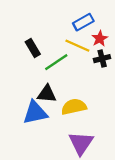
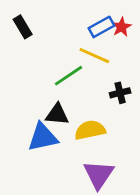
red star: (100, 39) -> (122, 27), moved
black rectangle: (33, 48) -> (23, 27), moved
black cross: (102, 59) -> (120, 93), moved

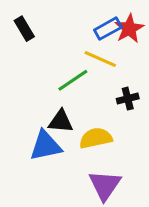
red star: (122, 27) -> (129, 29), size x1.4

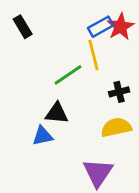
yellow line: (100, 59) -> (94, 55), turned 52
yellow semicircle: (96, 138) -> (116, 127), moved
blue triangle: (46, 146) -> (42, 136), size x0.7

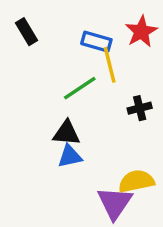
blue rectangle: (101, 27) -> (96, 42), moved, turned 45
yellow semicircle: (116, 127) -> (136, 181), moved
blue triangle: (42, 136) -> (70, 156), moved

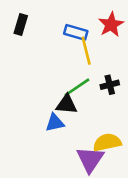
black rectangle: (27, 32) -> (21, 25), turned 48
green line: (80, 88) -> (77, 87), moved
black triangle: (66, 133) -> (67, 104), moved

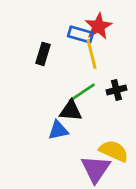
black rectangle: (21, 25) -> (43, 54), moved
red star: (111, 25) -> (98, 26), moved
yellow semicircle: (107, 142) -> (114, 151), turned 36

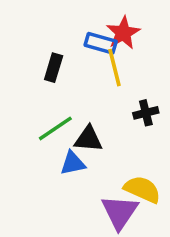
green line: (82, 93) -> (55, 128), moved

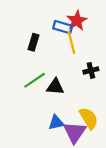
blue triangle: (73, 163) -> (56, 123), moved
yellow semicircle: (142, 189) -> (89, 118), turned 35

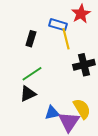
red star: (77, 21) -> (81, 14), moved
black cross: (91, 70) -> (84, 65), size x1.5
black triangle: (55, 87) -> (28, 94), moved, turned -30

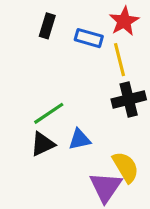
black rectangle: (31, 39) -> (47, 26), moved
yellow line: (66, 39) -> (119, 60), moved
blue triangle: (52, 113) -> (80, 139), moved

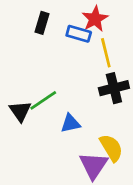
red star: (124, 21) -> (95, 19), moved
black triangle: (43, 144) -> (20, 111), moved, turned -40

